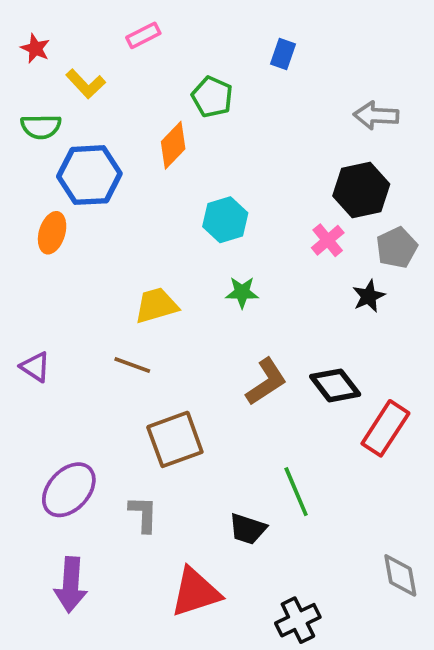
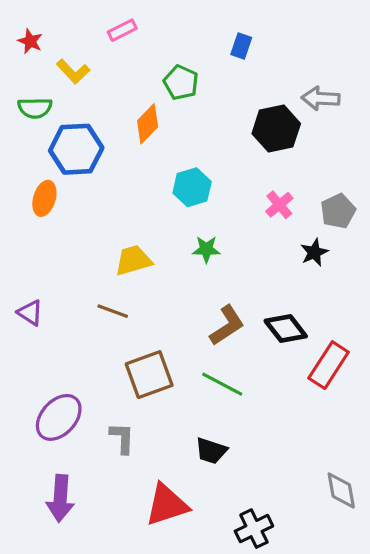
black hexagon: (361, 190) -> (276, 129), moved
green line: (296, 492) -> (222, 384), moved, turned -39

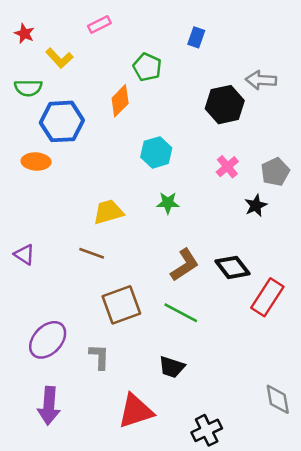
orange ellipse: (44, 198) -> (36, 161), turned 76

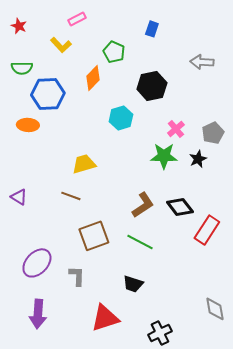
yellow L-shape: (59, 58) -> (61, 45), moved
black hexagon: (225, 105) -> (152, 86), moved
green star: (168, 203) -> (164, 156), moved, size x1.5

